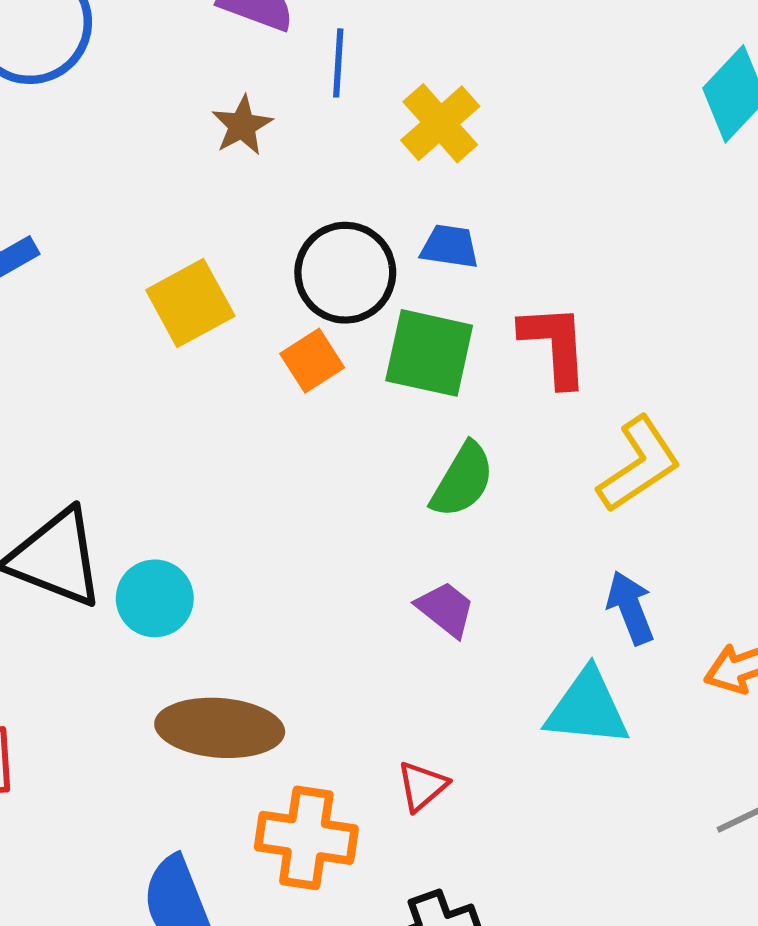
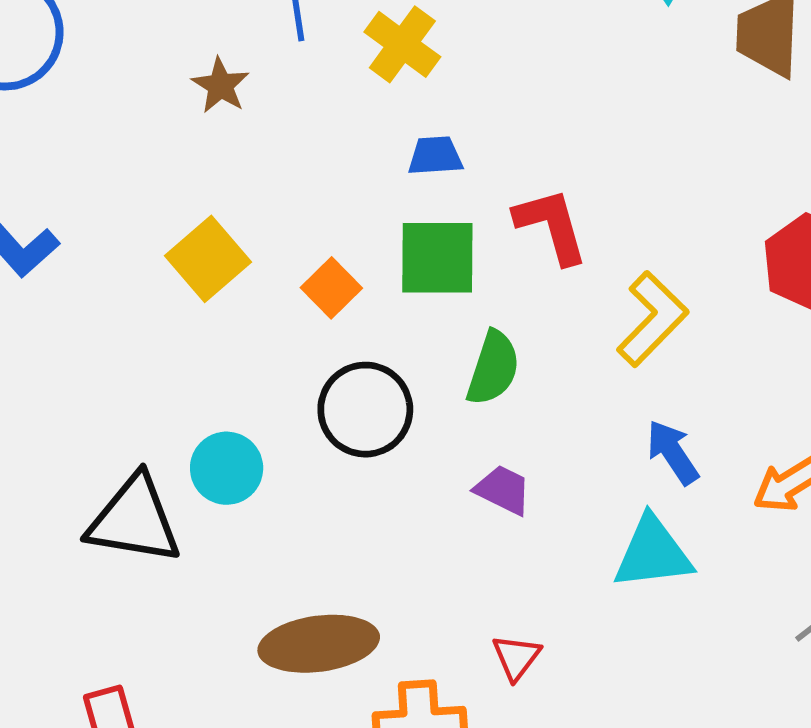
black circle: (345, 273) -> (365, 410), moved
cyan circle: (155, 598) -> (227, 468), moved

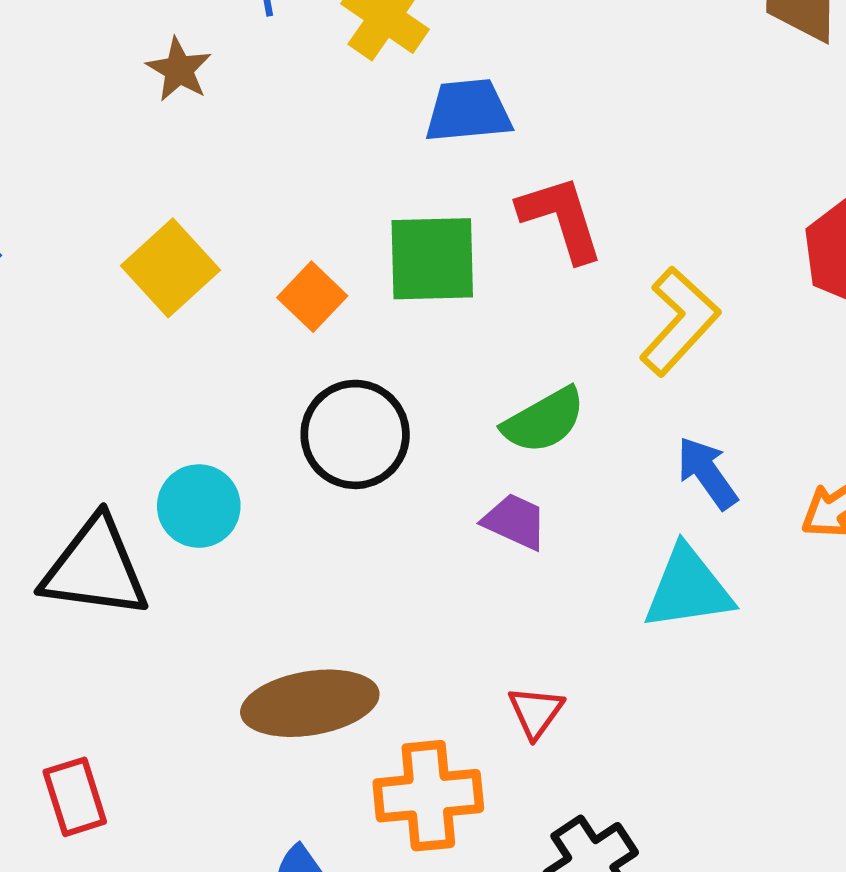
blue trapezoid: (435, 156) -> (468, 111), moved, size x1.4
green semicircle: (493, 368) -> (544, 420), moved, turned 44

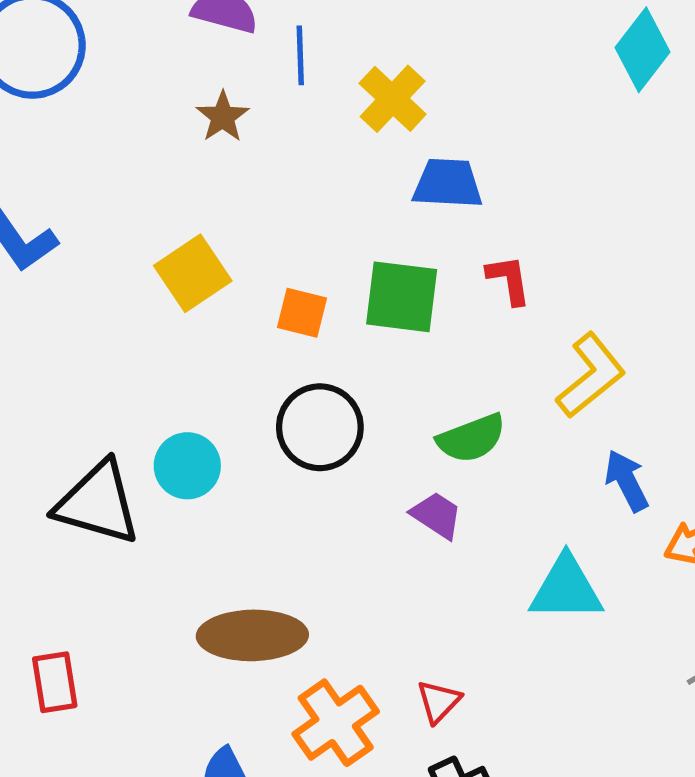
red L-shape: (561, 218) -> (509, 280), size x0.7
orange square: (312, 297) -> (302, 313), turned -38
blue arrow: (707, 473) -> (627, 481), moved
red triangle: (536, 712) -> (439, 701), moved
orange cross: (428, 796) -> (336, 723), turned -38

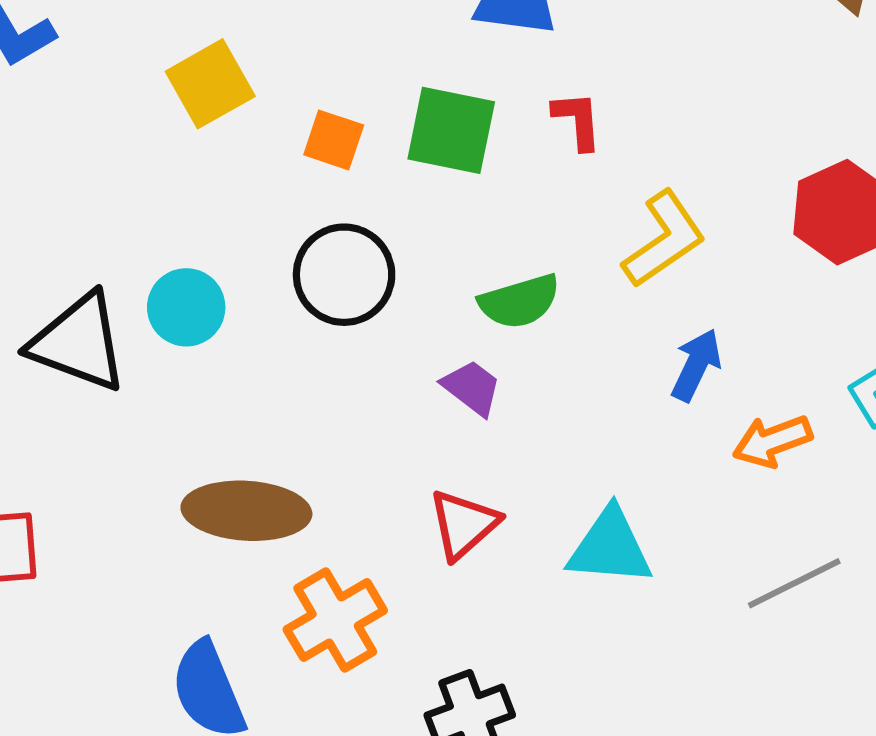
blue arrow: (627, 481) -> (696, 365), turned 48
cyan triangle: (566, 589) -> (610, 547), moved
red triangle: (439, 701) -> (464, 524), moved, size x1.4

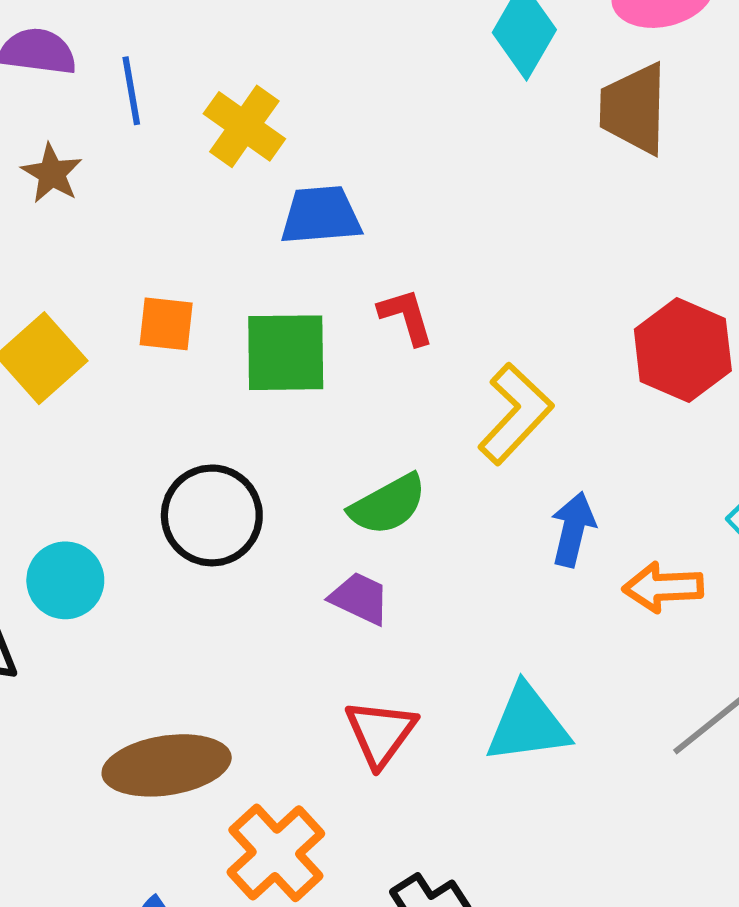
orange square: (334, 140) -> (166, 324), moved
orange arrow: (772, 441) -> (663, 587), turned 30

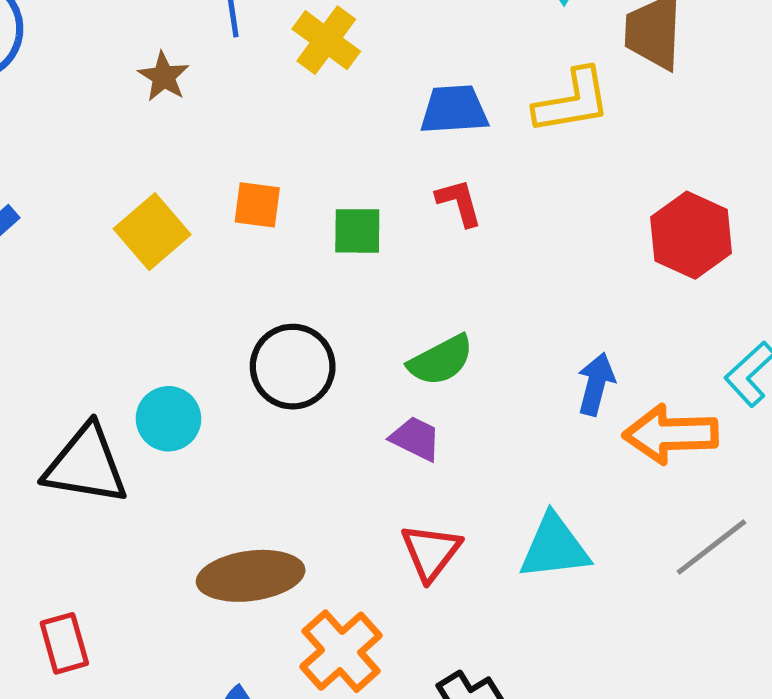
blue trapezoid: (321, 215) -> (454, 110), moved
green square: (286, 353) -> (357, 231), size x0.7
yellow L-shape: (515, 414) -> (572, 101), moved, turned 36
orange arrow: (663, 587) -> (671, 434), size x1.4

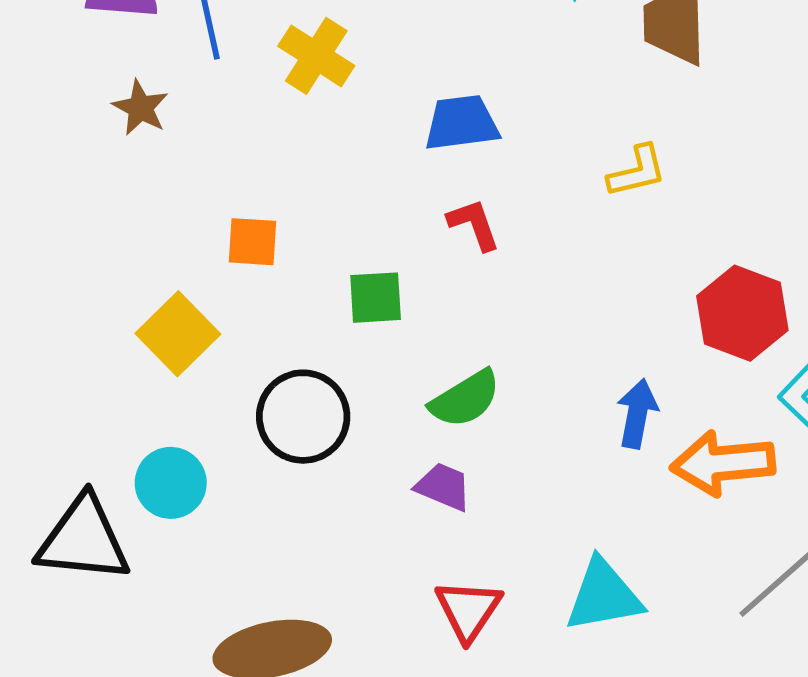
yellow L-shape: (572, 101) -> (637, 171), moved, size x0.7
green square: (357, 231) -> (376, 298), moved
yellow square: (152, 232) -> (178, 334), moved
red hexagon: (691, 235) -> (742, 313), moved

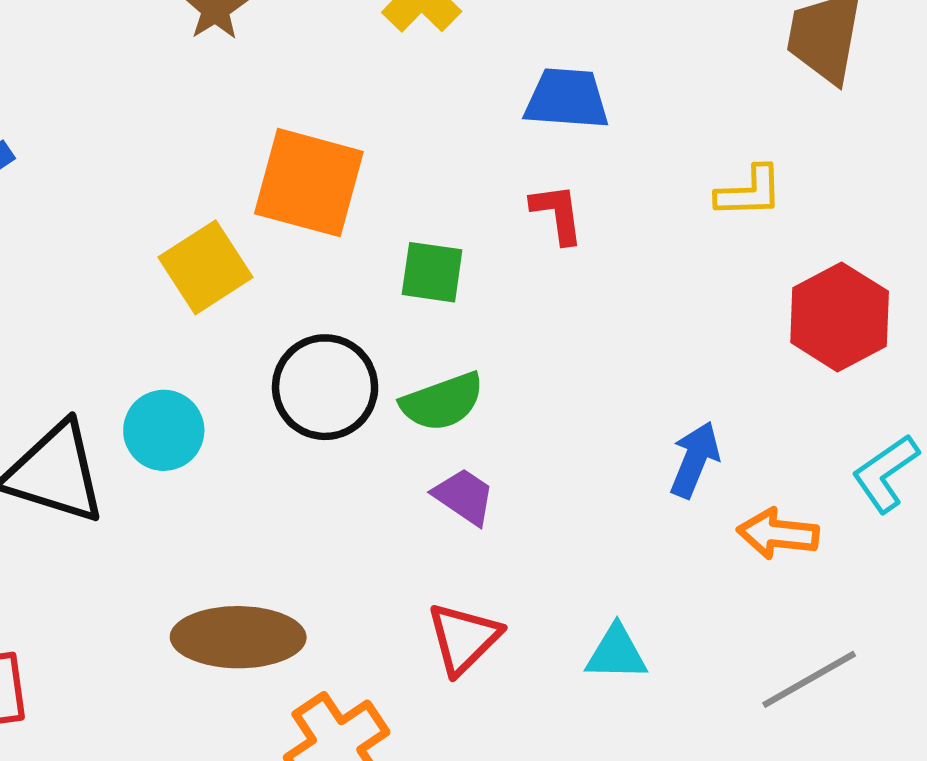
orange square: (253, 242) -> (309, 183), size x1.8
red hexagon: (742, 313) -> (840, 317), moved
green semicircle: (465, 399) -> (442, 402), moved
orange arrow: (723, 463) -> (778, 534), size x0.7
cyan triangle: (604, 596) -> (616, 653), size x0.7

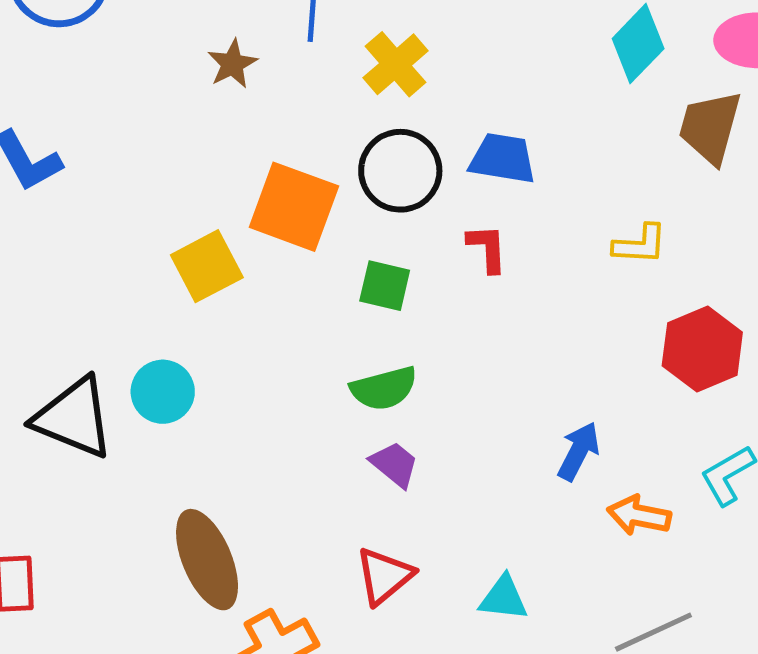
black circle: (325, 387) -> (400, 171), moved
brown ellipse: (238, 637) -> (207, 560), turned 62

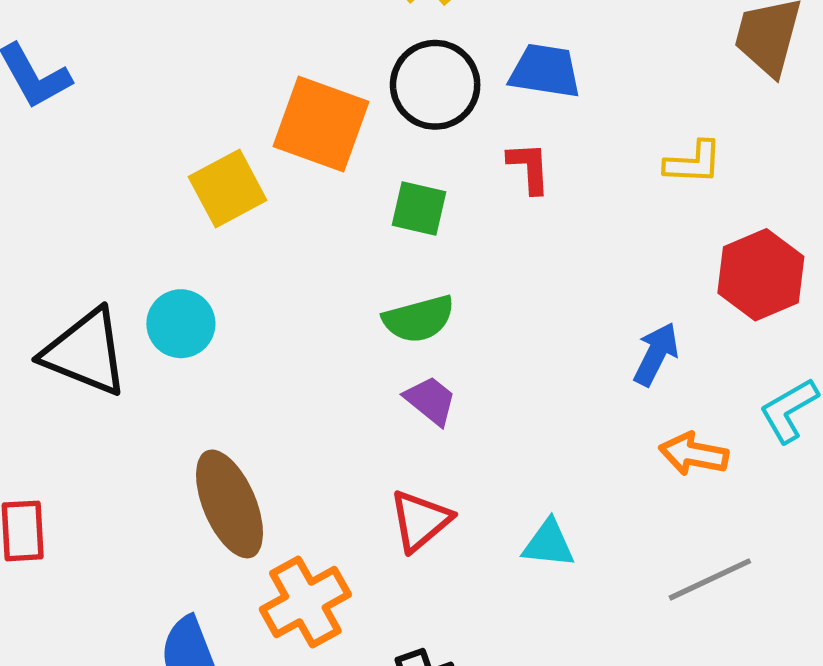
blue arrow: (579, 451) -> (656, 354), moved

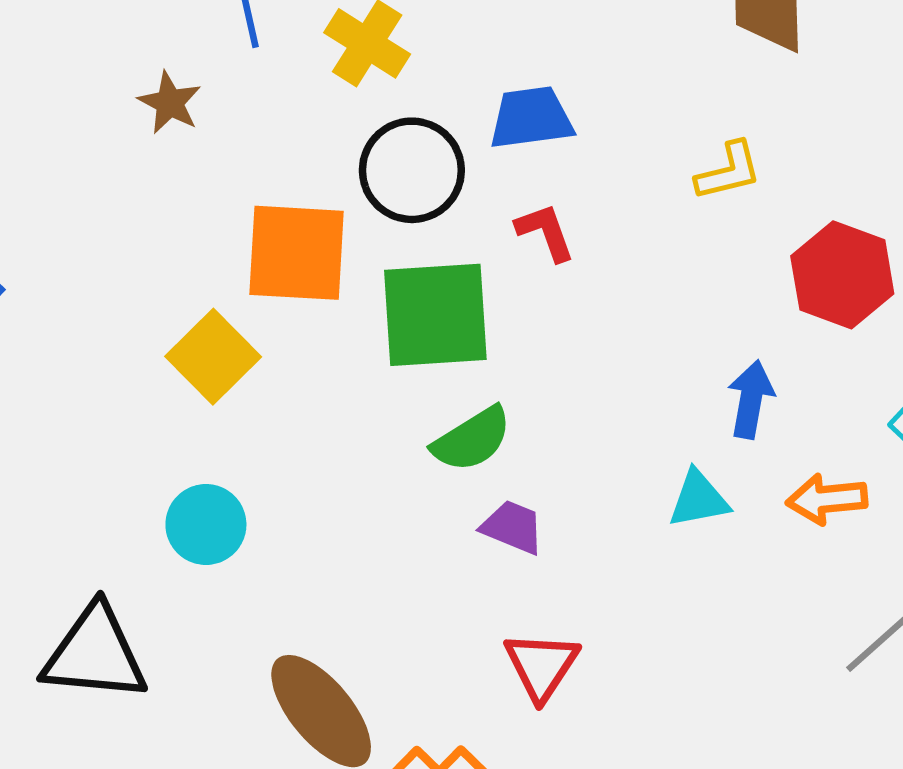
green square: (419, 208) -> (435, 315), size x1.8
black triangle: (85, 352) -> (95, 654), moved
cyan triangle: (549, 544) -> (699, 499), moved

